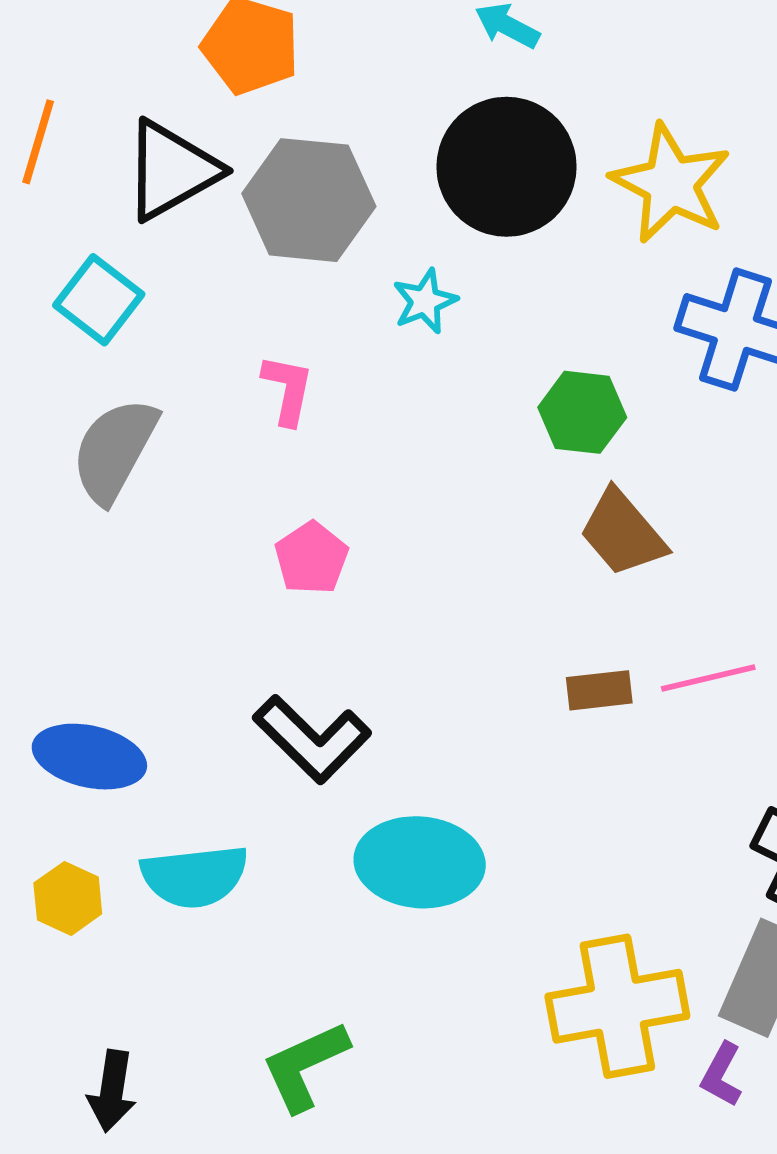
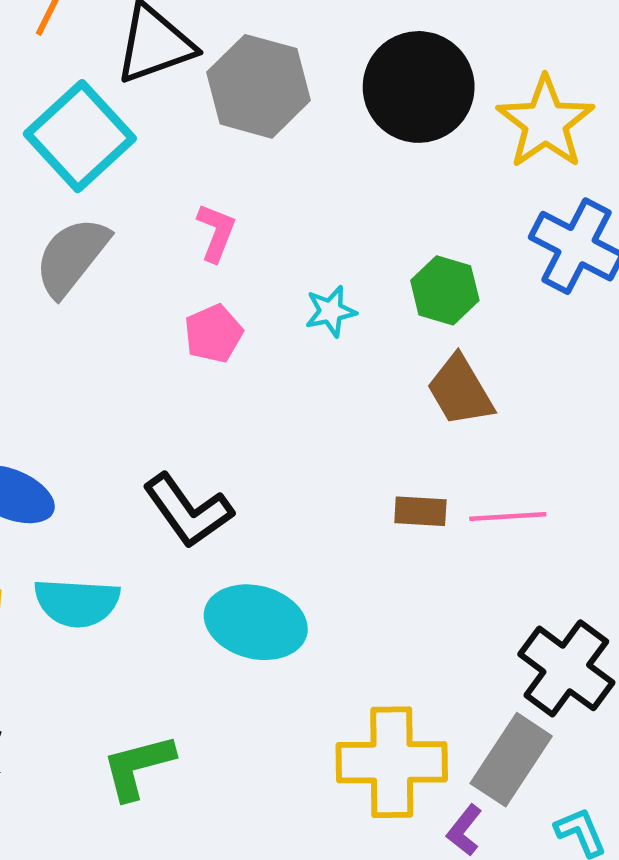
cyan square: (99, 300) -> (80, 136), size x1.5
cyan star: (425, 301) -> (331, 311), moved
pink pentagon: (311, 558) -> (213, 334), moved

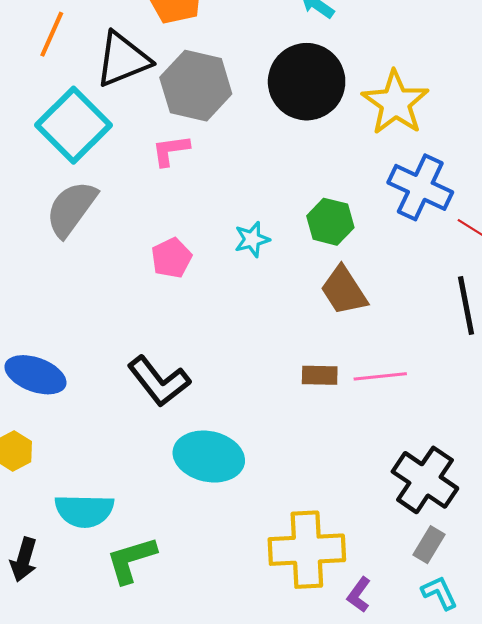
pink L-shape: (216, 232) -> (171, 150), moved, turned -117
cyan semicircle: (77, 603) -> (84, 511), moved
gray rectangle: (511, 760) -> (429, 545), moved, size x0.6

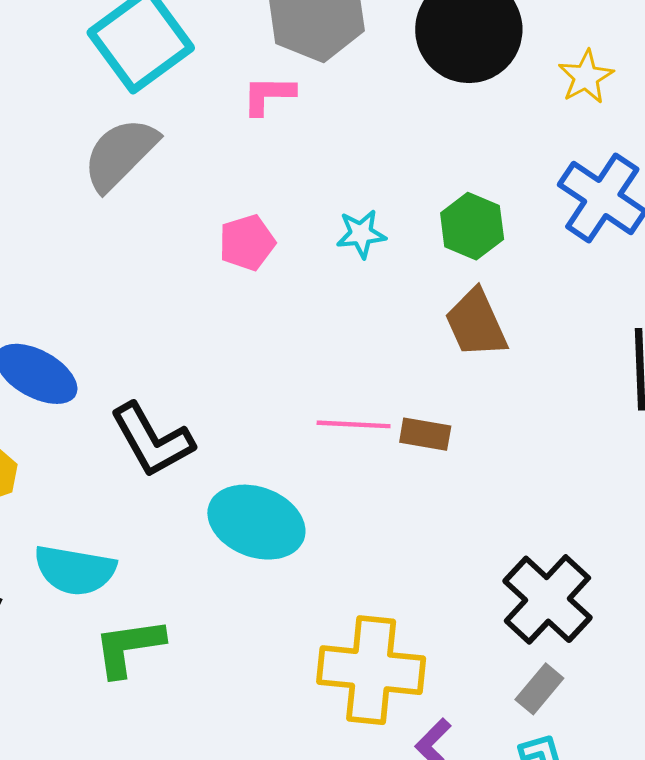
yellow star: (395, 103) -> (586, 77), size x0.6
pink line: (380, 376) -> (354, 424), moved
black L-shape: (159, 381) -> (152, 440), moved

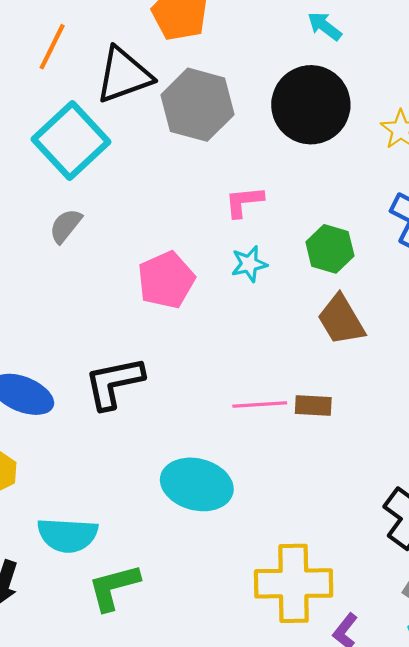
pink L-shape: (268, 95) -> (244, 202), moved
gray semicircle: (120, 154) -> (66, 226), size x0.6
pink pentagon: (247, 243) -> (166, 280), size x1.4
black L-shape: (152, 440) -> (114, 383), moved, turned 114

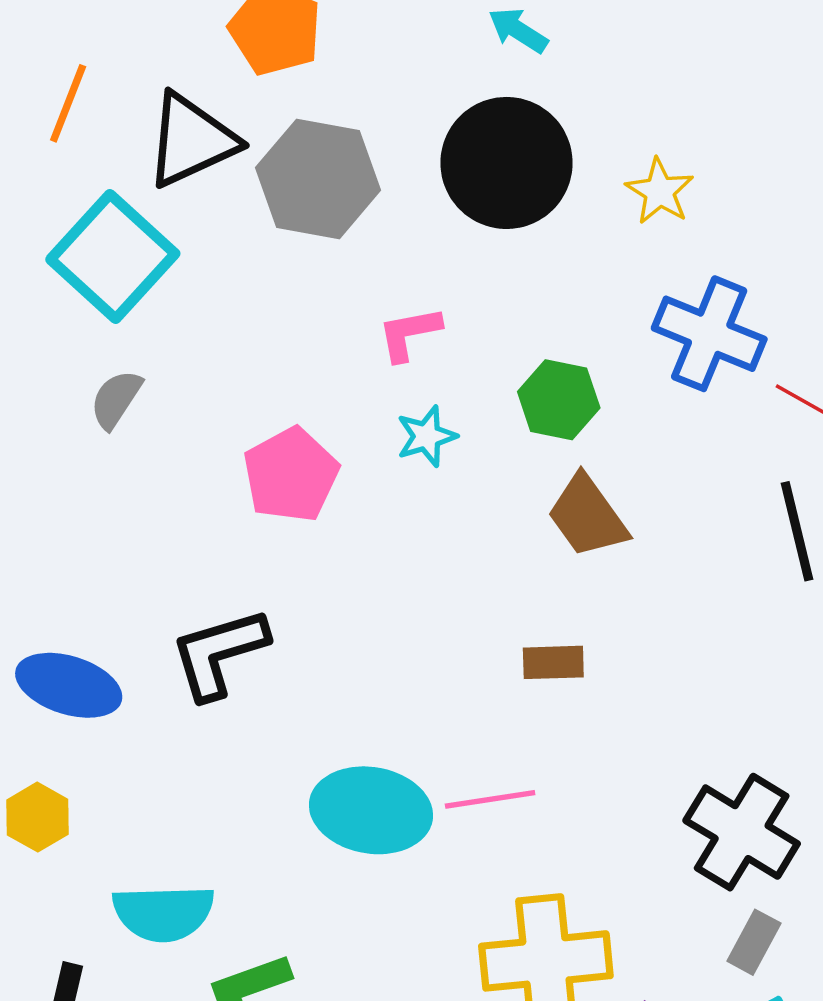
pink line: (260, 404) -> (490, 799), moved

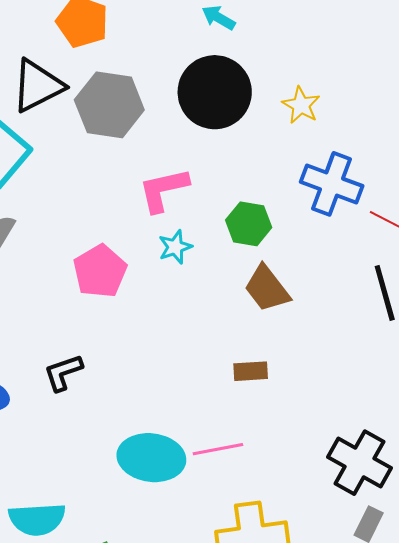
pink L-shape: (409, 334) -> (163, 190), size x1.4
black L-shape: (219, 653) -> (63, 373), size x0.7

